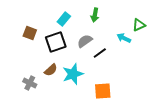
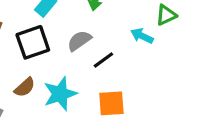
orange square: (103, 91) -> (111, 103), moved

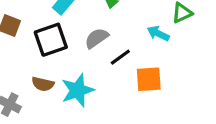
brown semicircle: (25, 87) -> (43, 84), turned 55
orange square: (111, 103) -> (149, 79), moved

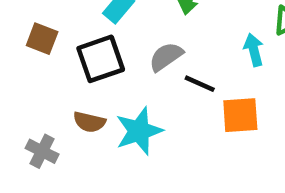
cyan arrow: (158, 33) -> (254, 50), turned 50
black line: (120, 57) -> (200, 84), turned 60

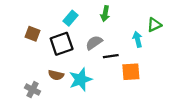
black line: (200, 84) -> (111, 56), turned -32

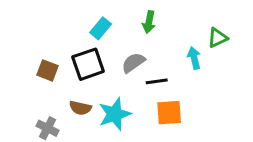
brown square: (33, 34) -> (47, 70), moved
orange square: (131, 72) -> (169, 113), moved

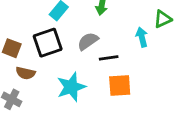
brown semicircle: (80, 108) -> (26, 73), moved

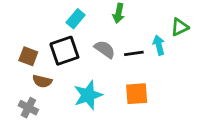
gray semicircle: (88, 41) -> (105, 49), turned 70
black line: (109, 58) -> (134, 53), moved

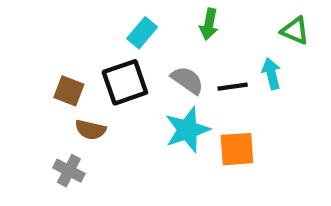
green triangle: (180, 27) -> (295, 31), moved, turned 48
cyan star: (88, 95) -> (187, 130), moved

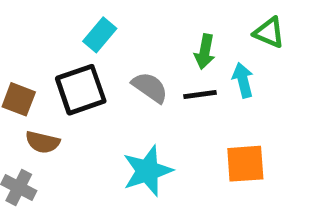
green arrow: (209, 24) -> (205, 52), moved
cyan star: (187, 130) -> (148, 171), moved
orange square: (237, 149) -> (245, 164), moved

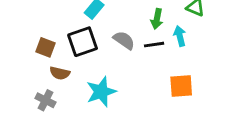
cyan star: (148, 171) -> (101, 92), moved

